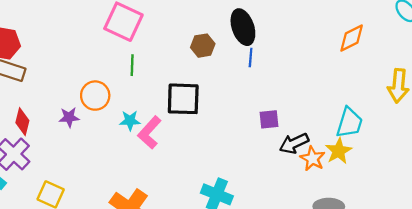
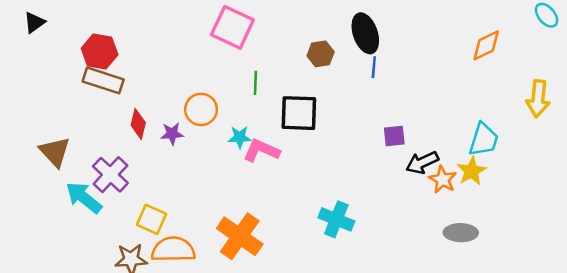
green line: (132, 65) -> (255, 83), moved
red diamond: (22, 122) -> (138, 124), moved
pink L-shape: (150, 132) -> (261, 151), turned 72

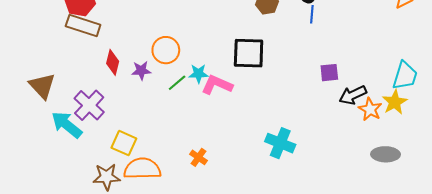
green line: (255, 83) -> (177, 83), moved, turned 48
orange cross: (240, 236) -> (198, 157), size x0.5

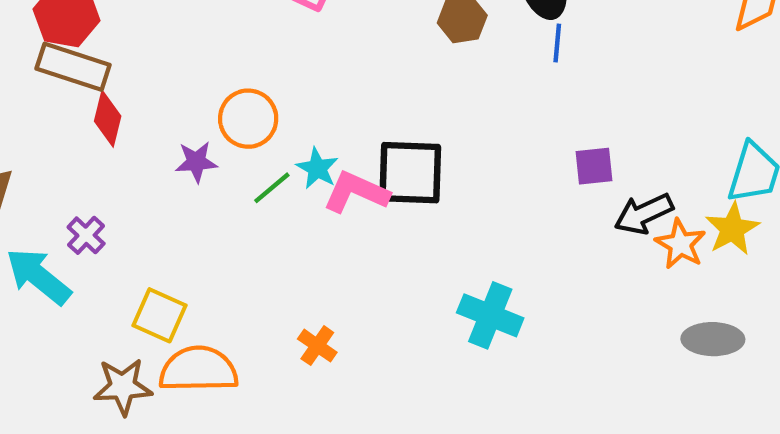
black square: (249, 53) -> (410, 173), moved
red diamond: (113, 62) -> (108, 119), moved
cyan star: (198, 74) -> (317, 168), turned 30
purple cross: (89, 105) -> (86, 235), size x0.6

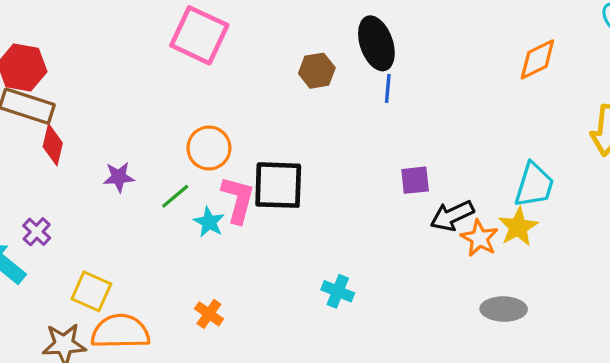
orange circle: (248, 119) -> (209, 148), moved
cyan star: (317, 168) -> (209, 222), moved
pink L-shape: (356, 192) -> (238, 200), turned 81
cyan cross: (490, 315) -> (338, 291), size x0.7

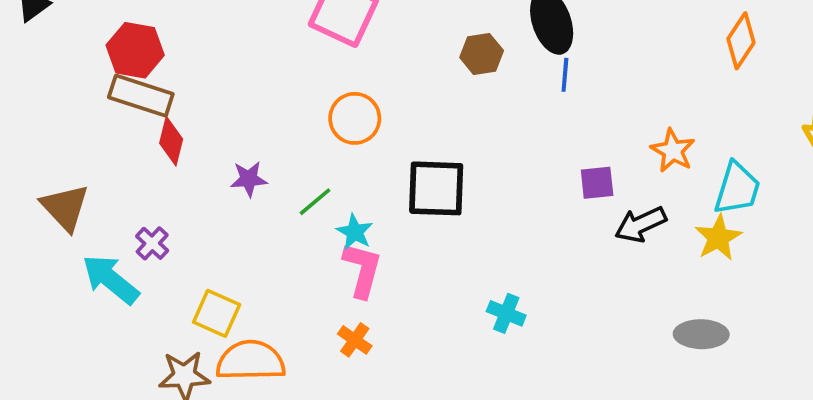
orange diamond: (537, 59) -> (741, 41), turned -30
orange circle: (209, 148) -> (355, 118), moved
pink L-shape: (238, 200) -> (362, 270), moved
orange star: (479, 238) -> (673, 151), moved

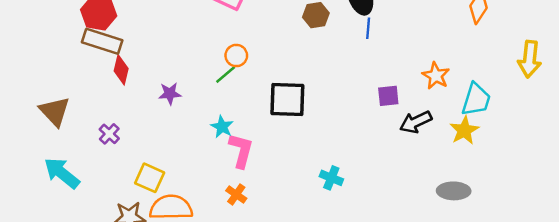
orange circle: (355, 118) -> (236, 56), size x0.7
green line: (315, 202) -> (226, 75), moved
cyan star: (355, 232) -> (222, 127), moved
cyan arrow: (111, 279) -> (62, 173), moved

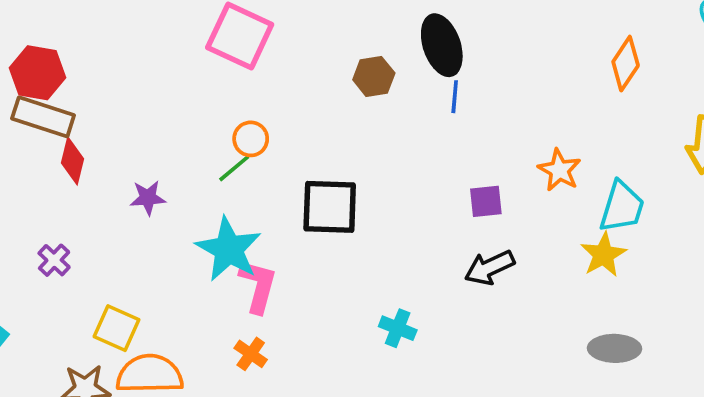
black arrow: (416, 122) -> (490, 268), moved
cyan star: (222, 127) -> (229, 249), size x1.8
gray ellipse: (454, 191) -> (615, 348), moved

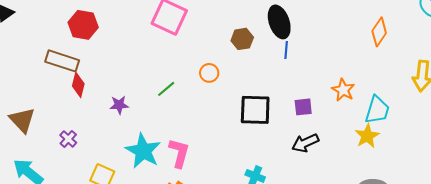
red hexagon: (38, 73) -> (83, 25), moved
orange circle: (251, 139) -> (209, 73), moved
black square: (330, 207) -> (255, 110), moved
cyan star: (229, 249) -> (143, 151), moved

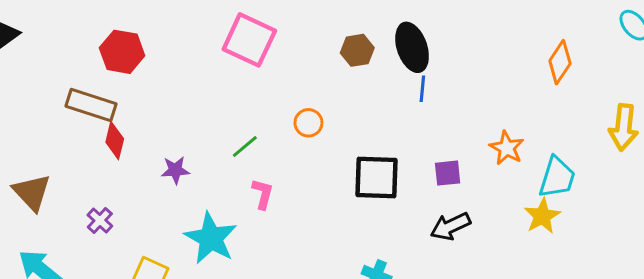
brown hexagon: (242, 39) -> (357, 50), moved
pink L-shape: (179, 153) -> (263, 194), moved, size x0.7

